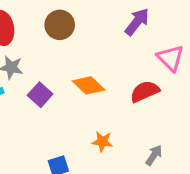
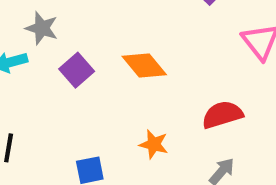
red semicircle: (145, 91) -> (222, 115), moved

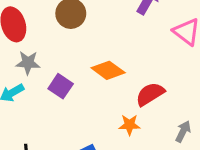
red semicircle: (222, 115) -> (150, 94), moved

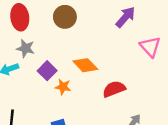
orange star: (129, 125) -> (63, 87), moved

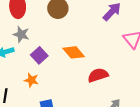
orange star: (63, 87) -> (31, 80), moved

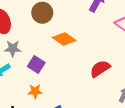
orange diamond: (74, 52) -> (64, 39), moved

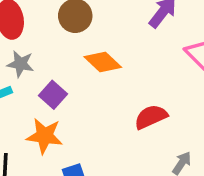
orange star: (35, 91) -> (45, 136), size x1.5

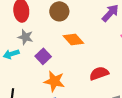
orange star: (45, 136) -> (54, 81), moved

